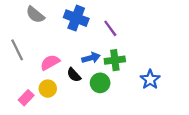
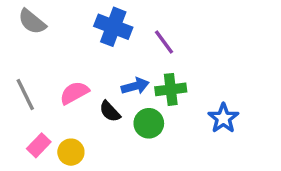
gray semicircle: (35, 15) -> (32, 22), moved
gray line: (17, 50) -> (25, 94), moved
yellow circle: (48, 89) -> (71, 152), moved

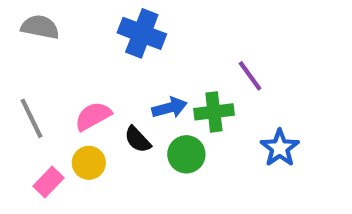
gray semicircle: (32, 22) -> (40, 27), turned 152
purple line: (164, 42) -> (250, 76), moved
yellow circle: (71, 152) -> (89, 163), moved

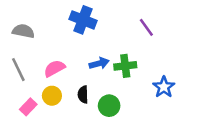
gray semicircle: (40, 27) -> (23, 31), moved
purple line: (250, 76) -> (146, 27), moved
black semicircle: (138, 139) -> (83, 94), moved, turned 42
green circle: (186, 154) -> (109, 106), moved

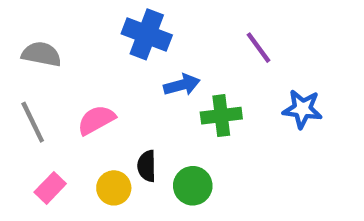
blue arrow: (99, 63) -> (182, 85), moved
blue star: (164, 87) -> (302, 109), moved, turned -30
yellow circle: (52, 96) -> (114, 188), moved

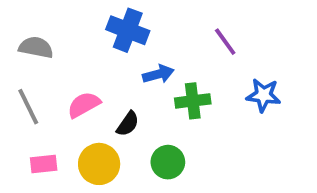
black semicircle: (147, 166) -> (128, 124), moved, turned -144
pink rectangle: (50, 188) -> (44, 164), turned 40
yellow circle: (114, 188) -> (99, 164), size x1.4

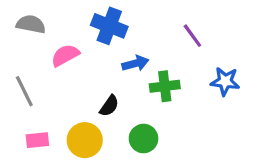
gray semicircle: (36, 47) -> (31, 24), moved
pink semicircle: (84, 105) -> (65, 55), moved

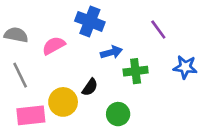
gray semicircle: (31, 24) -> (16, 35), moved
pink rectangle: (37, 140) -> (31, 115), size x1.5
yellow circle: (85, 140) -> (63, 102), moved

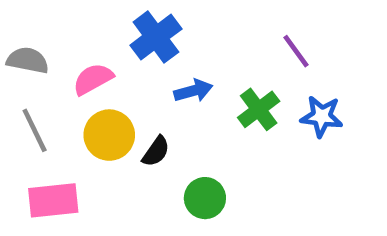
blue cross: (90, 21) -> (156, 37), turned 32
purple line: (158, 29) -> (296, 51), moved
green cross: (136, 71) -> (259, 109), moved, turned -30
yellow circle: (63, 102) -> (109, 135), moved

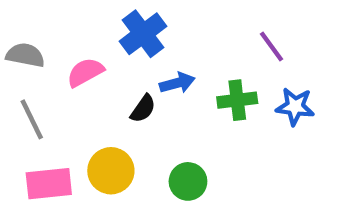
green cross: (259, 109) -> (237, 100), turned 30
yellow circle: (109, 135) -> (111, 171), moved
black semicircle: (156, 151) -> (143, 109), moved

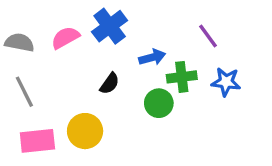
pink semicircle: (85, 72) -> (65, 38), moved
blue arrow: (177, 83) -> (152, 57), moved
green circle: (188, 181) -> (159, 103), moved

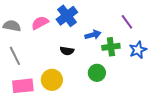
blue star: (226, 82) -> (138, 50), turned -30
black semicircle: (110, 84) -> (67, 51), turned 64
green circle: (159, 103) -> (97, 73), moved

